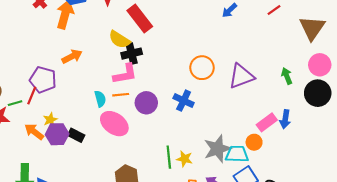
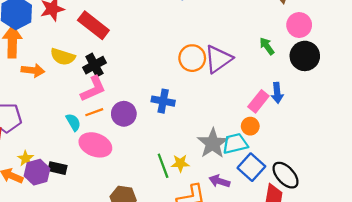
yellow semicircle: (119, 40) -> (63, 57), moved
orange arrow: (72, 56) -> (33, 70), moved, turned 48
orange circle: (202, 68) -> (192, 58), moved

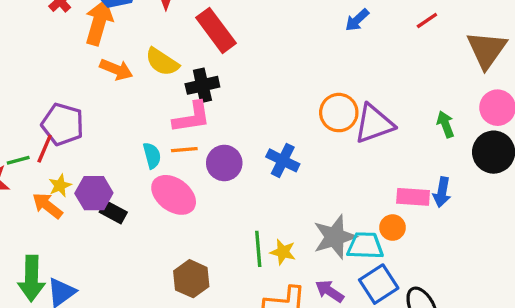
pink rectangle: (258, 101) -> (413, 197), turned 40
yellow star: (26, 159) -> (60, 186), moved
purple hexagon: (37, 172) -> (94, 193), moved

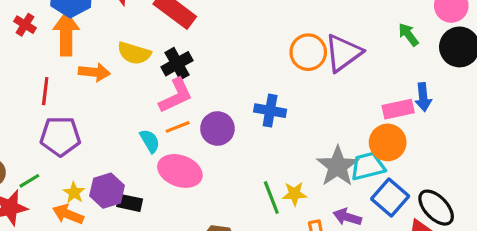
red line: (45, 149) -> (45, 91), moved
orange circle: (393, 228) -> (388, 142), size x1.5

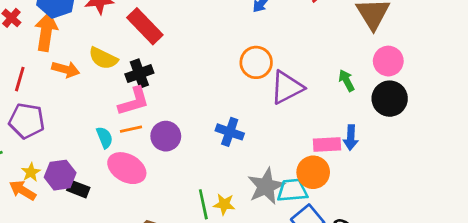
orange circle: (308, 52) -> (256, 62), moved
blue cross: (270, 111) -> (230, 132), moved

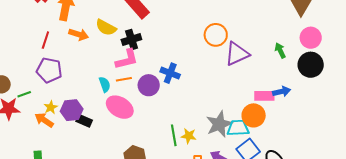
blue cross: (230, 132) -> (170, 73), moved
blue arrow: (351, 138) -> (282, 92), turned -108

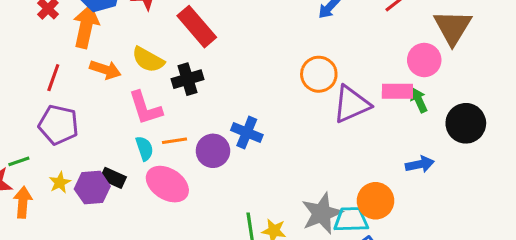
pink circle: (311, 38) -> (424, 60), moved
pink L-shape: (127, 59) -> (145, 108), moved, turned 85
pink rectangle: (264, 96) -> (397, 91), moved
orange arrow: (44, 120) -> (23, 202), moved, turned 60
black rectangle: (84, 121) -> (113, 178), moved

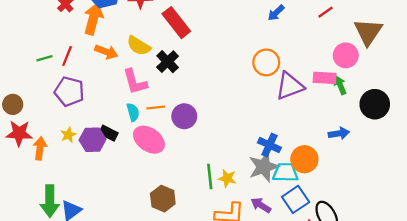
black cross: (187, 79) -> (168, 62), turned -30
blue cross: (247, 132) -> (269, 145), moved
green line: (19, 161) -> (45, 58), moved

